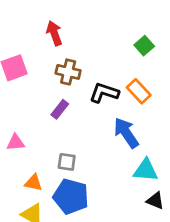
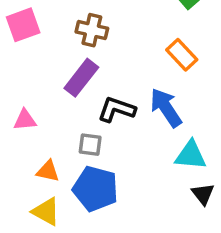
black L-shape: (104, 93) -> (117, 109), moved
purple rectangle: (60, 109) -> (81, 78), size x1.5
black triangle: (155, 201) -> (203, 194), turned 30

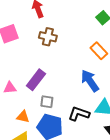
purple rectangle: (81, 78) -> (36, 80), moved
black L-shape: (117, 109) -> (79, 114), moved

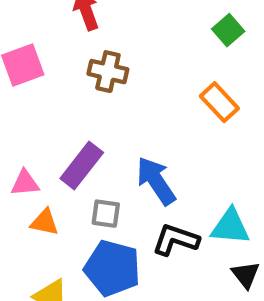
blue arrow: (90, 81) -> (156, 181), moved
orange triangle: (23, 117) -> (45, 222), moved

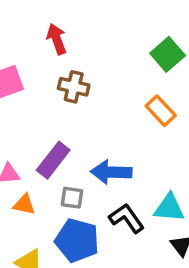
green square: (228, 30) -> (168, 54), size x1.4
blue arrow: (156, 181) -> (111, 172), turned -54
black L-shape: (176, 240) -> (127, 218), turned 36

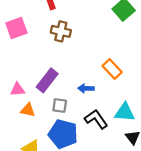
orange rectangle: (161, 111) -> (112, 69), moved
blue arrow: (111, 172) -> (86, 88), size x0.6

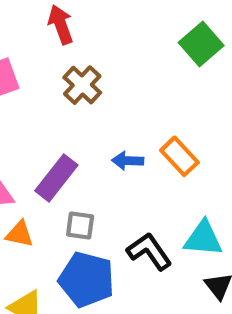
brown cross: (61, 31) -> (82, 85), turned 30
blue arrow: (86, 88) -> (128, 161), moved

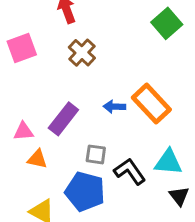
orange rectangle: (179, 156) -> (151, 104), size x1.4
gray square: (80, 226) -> (96, 154), moved

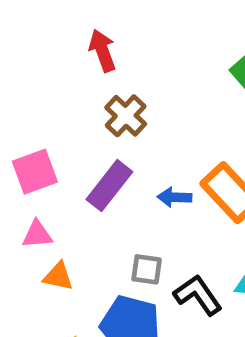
pink square: (22, 48) -> (35, 172), moved
purple rectangle: (63, 119) -> (109, 186), moved

